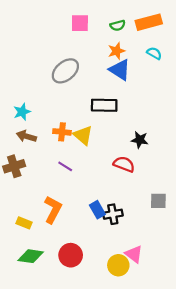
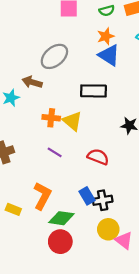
brown arrow: (26, 136) -> (32, 82), moved
red semicircle: (124, 164) -> (98, 157), moved
green diamond: (31, 256) -> (61, 218), moved
yellow circle: (118, 265) -> (108, 229), moved

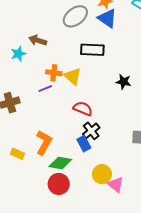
gray ellipse: (54, 56) -> (75, 16), moved
purple line: (55, 152) -> (45, 89), moved, turned -56
red semicircle: (98, 157) -> (83, 109), moved
black cross: (103, 200) -> (91, 131), moved, turned -30

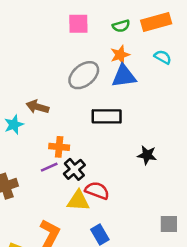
blue triangle: (107, 18) -> (124, 76), turned -40
yellow triangle: (73, 76) -> (78, 201), moved, turned -36
black cross: (91, 131) -> (74, 169), moved

